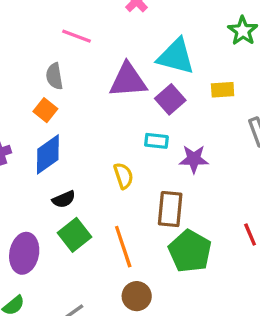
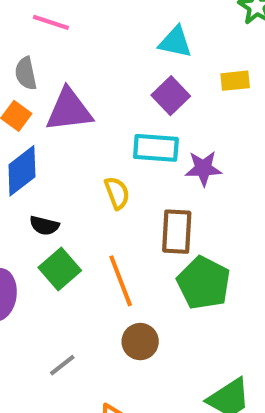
cyan triangle: (176, 56) -> (175, 42), size x0.7
purple triangle: (128, 80) -> (69, 110), moved
cyan rectangle: (156, 141) -> (156, 148), size x1.5
black semicircle: (64, 199) -> (44, 226), turned 40

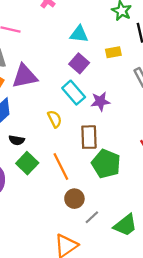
cyan rectangle: (156, 148) -> (74, 93), turned 50
gray line: (62, 365) -> (92, 217), moved

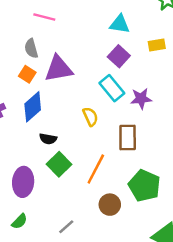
green pentagon: (106, 164) -> (144, 186), moved
orange line: (61, 167) -> (96, 169), turned 52
gray line: (92, 217) -> (66, 227), moved

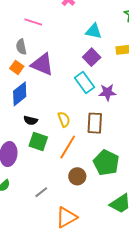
purple triangle: (59, 69) -> (42, 64), turned 30
yellow semicircle: (90, 117) -> (64, 119), moved
green square: (59, 164) -> (38, 141), turned -30

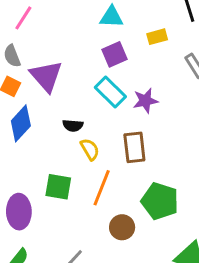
pink line: (33, 22) -> (23, 18), turned -66
purple square: (92, 57) -> (115, 54), turned 30
purple triangle: (42, 64) -> (46, 76), turned 35
black semicircle: (31, 120) -> (73, 125), moved

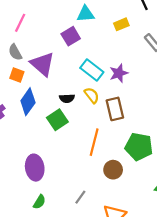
purple square: (115, 54) -> (71, 36), moved
yellow semicircle: (90, 149) -> (92, 95), moved
green square: (58, 187) -> (57, 120), moved, turned -36

